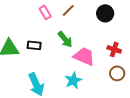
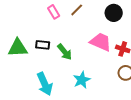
green arrow: (65, 39) -> (65, 52), moved
pink trapezoid: (84, 56) -> (101, 42), moved

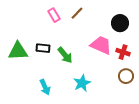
black circle: (114, 13) -> (120, 23), moved
cyan arrow: (45, 84) -> (45, 87), size x0.7

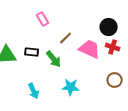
brown line: (77, 13) -> (66, 38), moved
red cross: (123, 52) -> (113, 47), moved
cyan star: (82, 83) -> (71, 87), turned 30

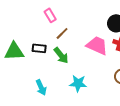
brown line: (66, 38) -> (62, 33), moved

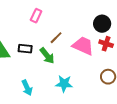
pink rectangle: (50, 15) -> (36, 16), turned 56
brown line: (62, 33) -> (56, 38), moved

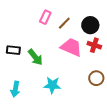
pink rectangle: (36, 16) -> (45, 17), moved
brown line: (56, 38) -> (64, 23), moved
cyan arrow: (27, 88) -> (15, 89), turned 35

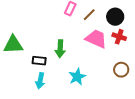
black rectangle: (13, 50) -> (39, 61), moved
green arrow: (35, 57) -> (60, 49), turned 42
cyan star: (52, 85) -> (77, 77), turned -30

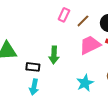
pink trapezoid: (96, 39) -> (90, 45), turned -50
cyan star: (77, 77) -> (85, 83), moved

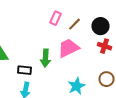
pink trapezoid: (90, 45) -> (68, 48), moved

